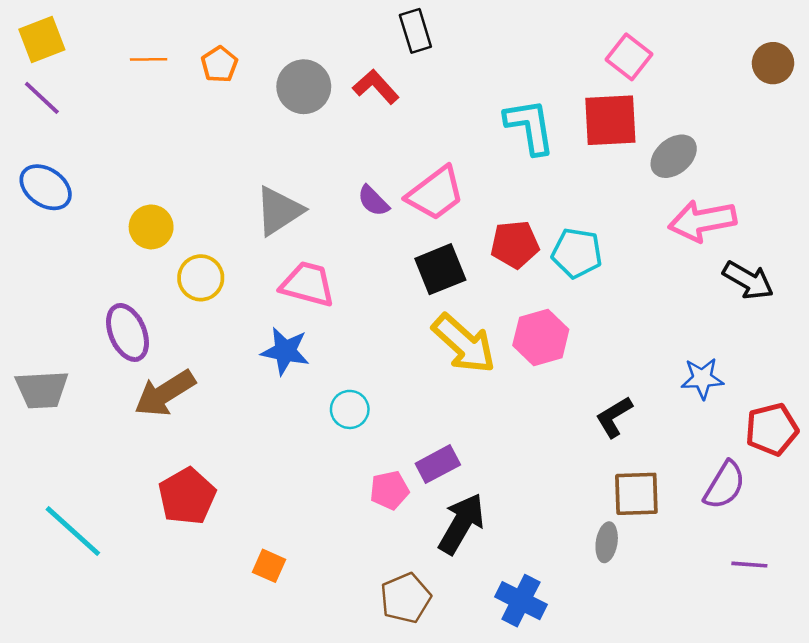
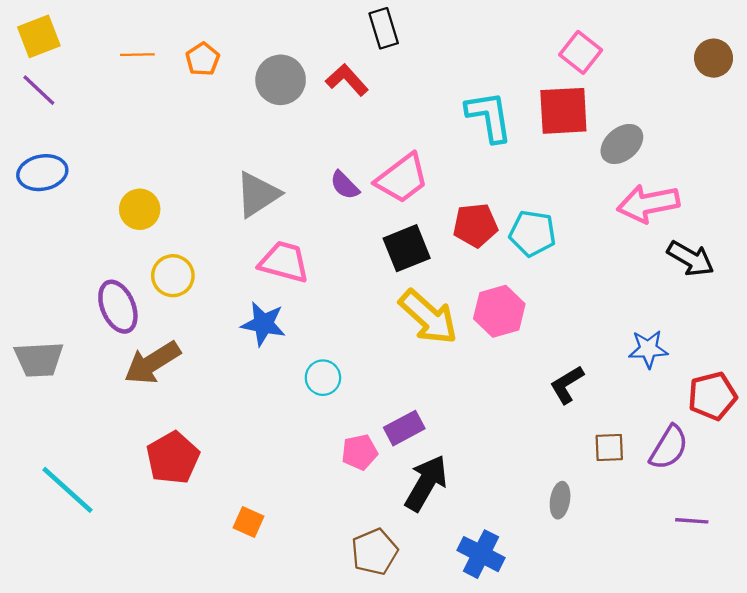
blue ellipse: (46, 187) -> (42, 173), turned -45
yellow circle: (201, 278) -> (173, 276), moved
brown square: (636, 494) -> (609, 448), moved, size x0.7

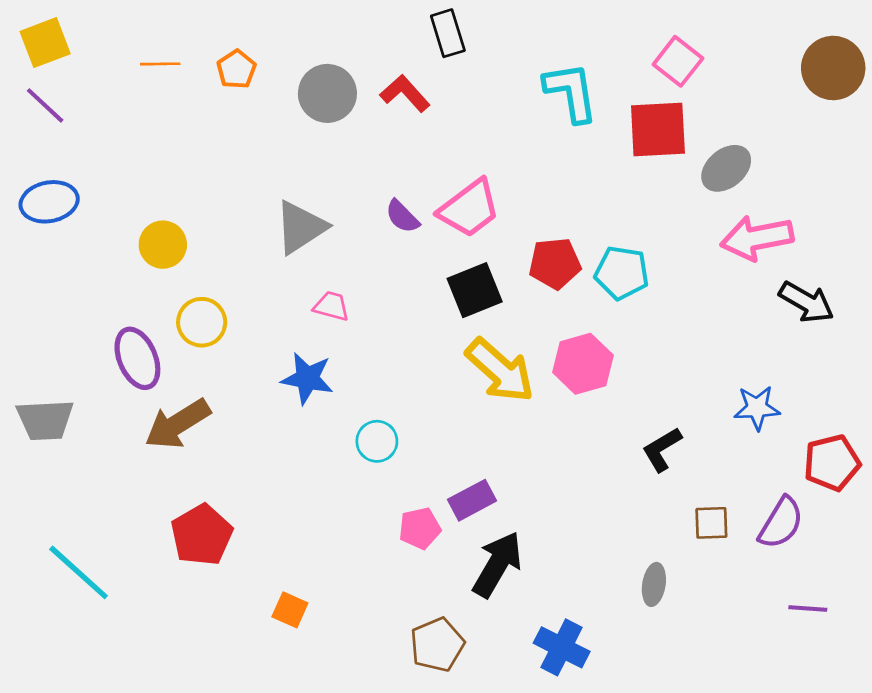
brown circle: (714, 58) -> (833, 68), size x1.4
cyan L-shape: (489, 117) -> (571, 92), moved
pink trapezoid: (284, 262) -> (331, 306), size x0.6

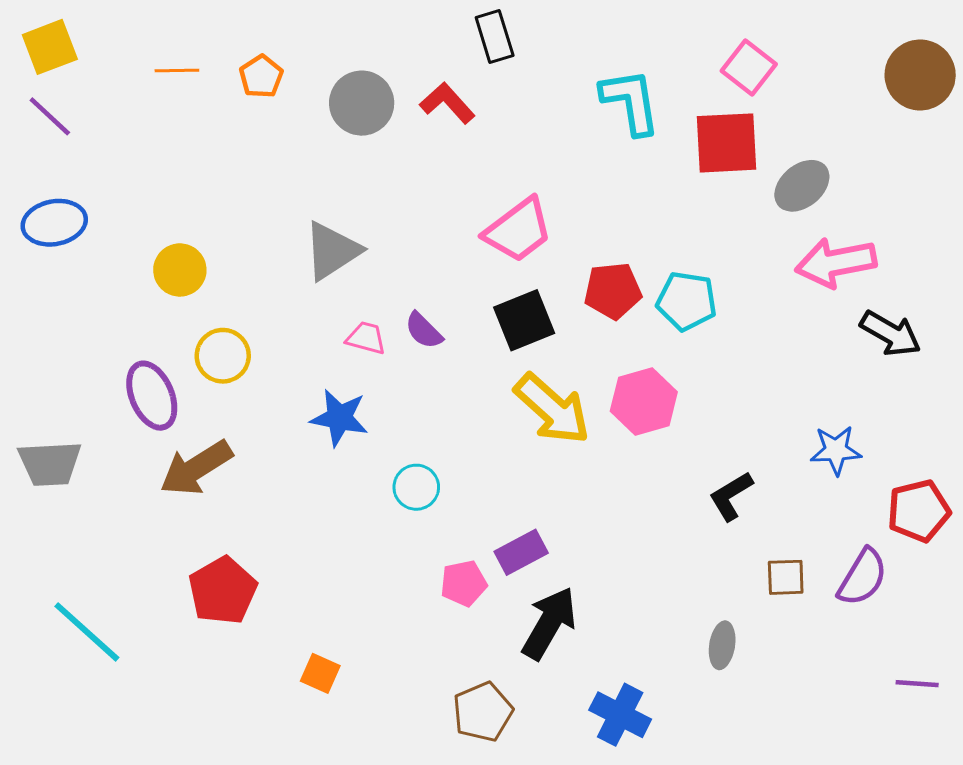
purple semicircle: (402, 217) -> (424, 331), moved
purple line: (808, 609) -> (917, 684), moved

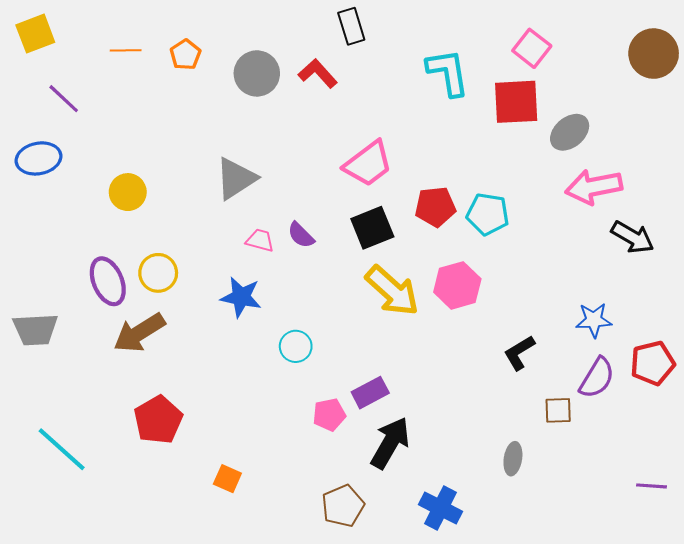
purple line: (50, 116) -> (64, 99), moved
yellow circle: (223, 356) -> (158, 273), moved
purple semicircle: (862, 577) -> (597, 378), moved

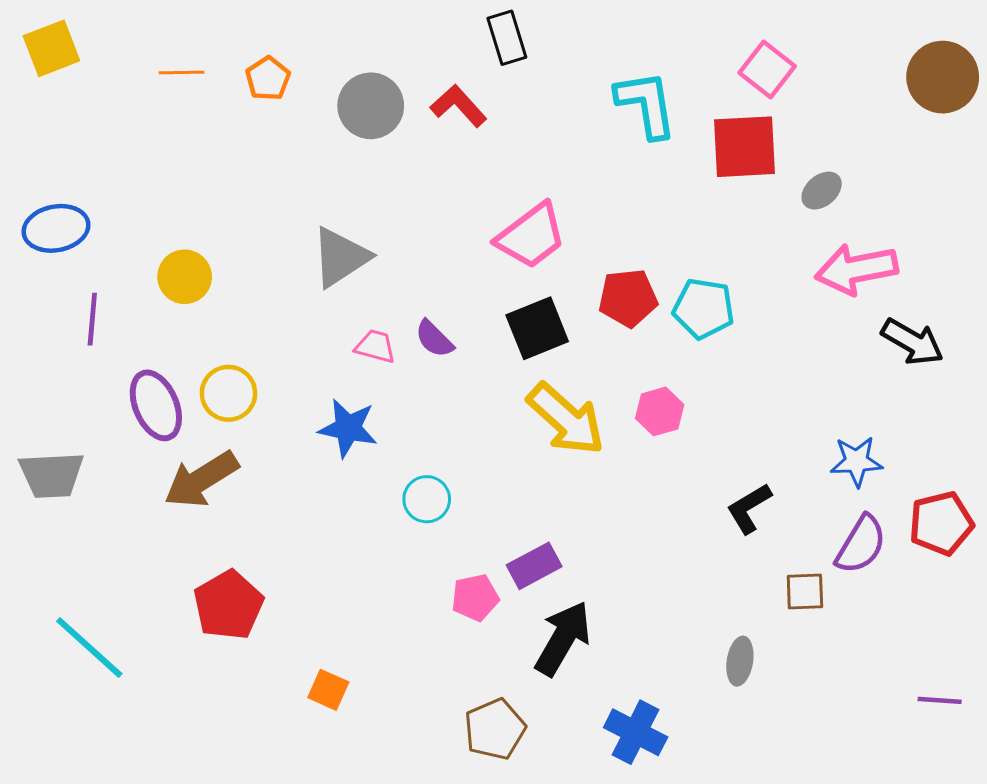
purple line: (64, 99) -> (92, 319), moved, turned 52
gray ellipse: (570, 132) -> (822, 191), size x0.7
pink hexagon: (457, 285) -> (660, 411), size x0.7

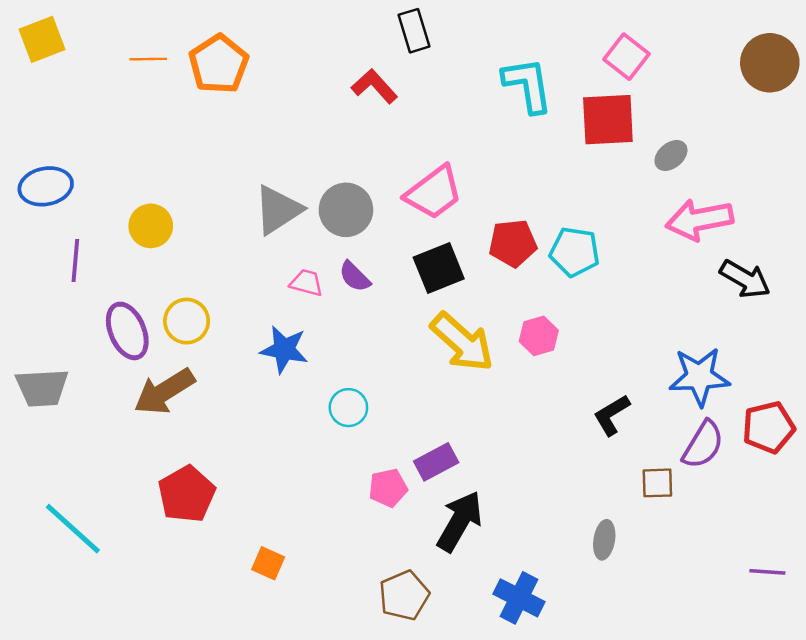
orange pentagon: (268, 79) -> (219, 64), size x1.6
gray circle: (371, 106) -> (346, 210), moved
blue star: (856, 461) -> (699, 377), size x1.4

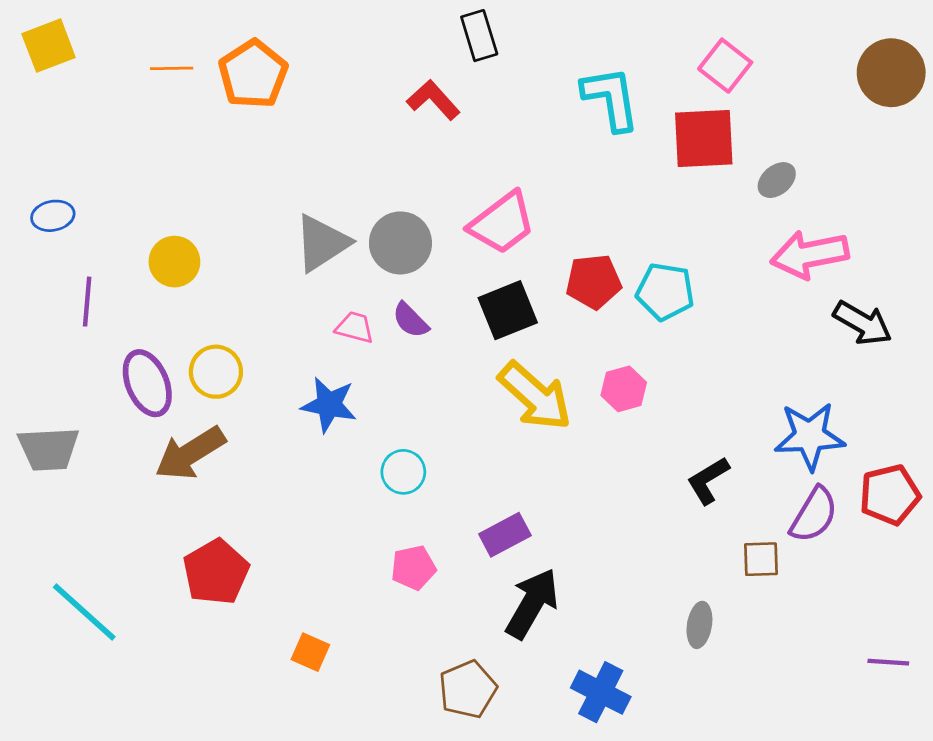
blue ellipse: (46, 186) -> (53, 216), size x0.7
pink pentagon: (388, 488) -> (413, 568), moved

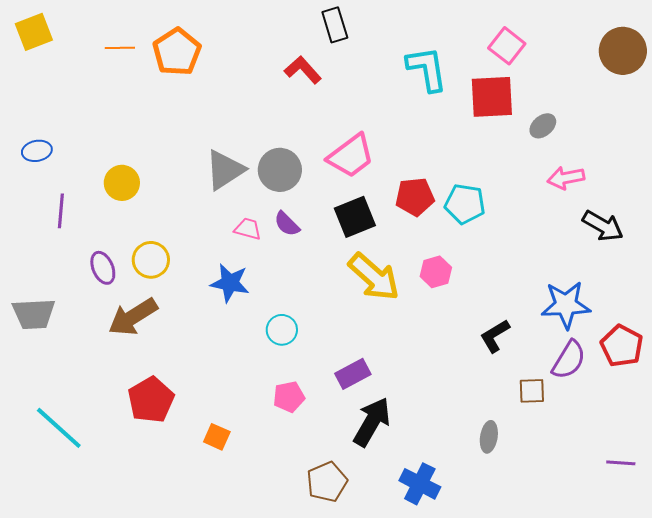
pink arrow: (810, 254) -> (566, 178), size x0.7
purple ellipse: (147, 383) -> (103, 268), size x0.7
red pentagon: (890, 495) -> (622, 346), turned -30
orange square: (310, 652) -> (217, 437), moved

